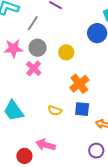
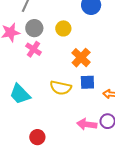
yellow semicircle: (55, 111) -> (61, 88), size x1.5
pink arrow: (46, 145) -> (87, 124), moved

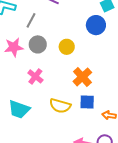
pink cross: (33, 49) -> (35, 76), moved
cyan trapezoid: (20, 94) -> (19, 109), turned -30

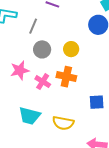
pink star: (14, 47) -> (20, 70), moved
orange cross: (82, 77) -> (66, 77), moved, turned -30
yellow semicircle: (60, 106) -> (63, 123), moved

